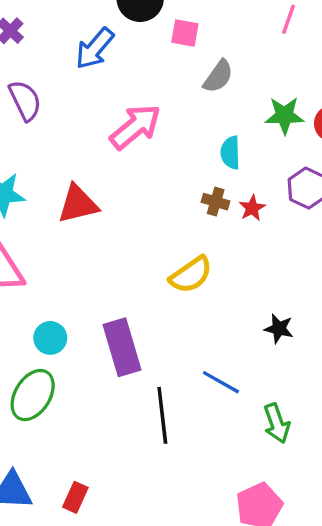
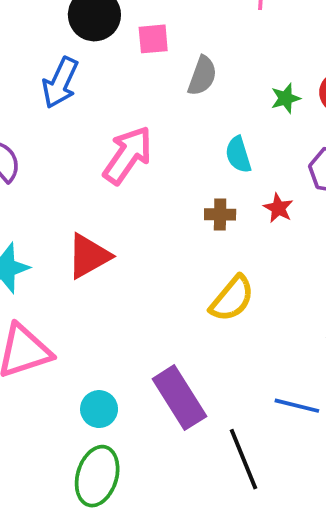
green star: (284, 116) -> (286, 98), size x0.7
brown cross: (216, 202) -> (220, 214), moved

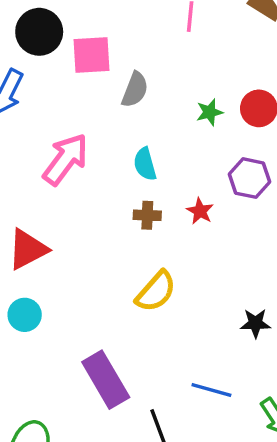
pink square: (153, 39) -> (92, 55), size x1.4
cyan semicircle: (238, 155) -> (145, 164), moved
cyan circle: (99, 409) -> (25, 315), moved

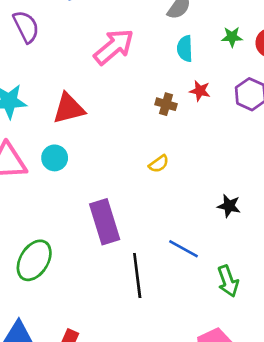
cyan semicircle: (145, 164) -> (185, 49), moved
red star: (200, 211) -> (200, 91), moved, turned -30
yellow semicircle: (156, 292) -> (159, 164), size x0.6

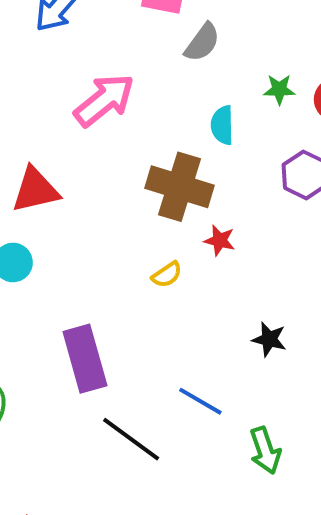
cyan semicircle: (185, 49) -> (222, 125), moved
red star: (200, 91) -> (220, 240), moved
brown cross: (166, 104) -> (179, 187), size x2.0
black line: (137, 275) -> (131, 439), turned -48

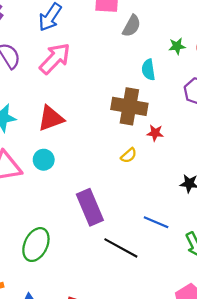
pink arrow: (104, 100) -> (55, 59), moved

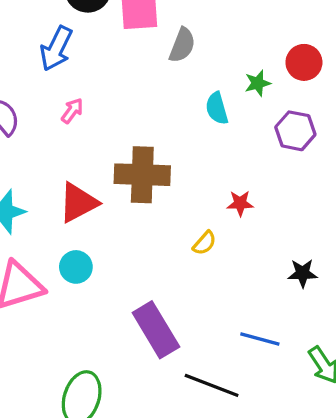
green star: (177, 46) -> (258, 83), moved
pink arrow: (55, 59) -> (72, 111), size x0.5
brown cross: (129, 106) -> (142, 175), moved

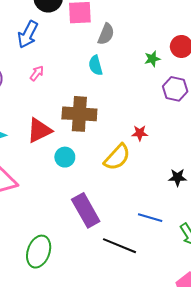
cyan semicircle: (217, 108) -> (96, 65), moved
yellow semicircle: (204, 243) -> (117, 157), size x1.8
cyan circle: (76, 267) -> (65, 157), moved

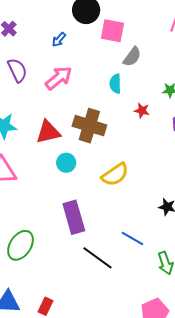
blue arrow: (28, 34) -> (59, 40), size x0.6
pink arrow: (37, 73) -> (59, 78), size x1.8
red star: (140, 133) -> (142, 111), moved

